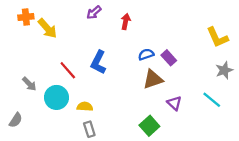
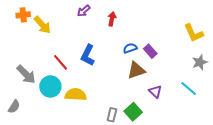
gray arrow: (29, 84) -> (26, 74), size x1.5
yellow semicircle: (85, 107) -> (76, 95), size x1.5
gray rectangle: (89, 129) -> (112, 115), moved, turned 32

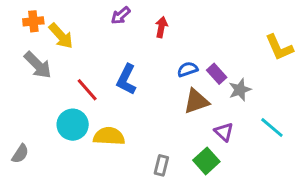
gray star: (200, 62) -> (240, 90), moved
gray arrow: (26, 74) -> (38, 65), moved
green square: (133, 112) -> (206, 161), moved

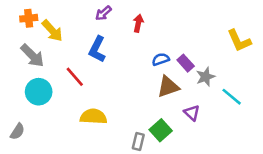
blue L-shape: (126, 80) -> (97, 49), moved
cyan circle: (73, 125) -> (39, 92), moved
cyan line: (272, 128) -> (232, 97), moved
green square: (206, 161) -> (161, 130), moved

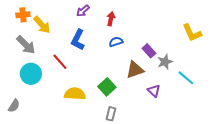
blue semicircle: (161, 59) -> (116, 42), moved
green square: (161, 130) -> (107, 87), moved

